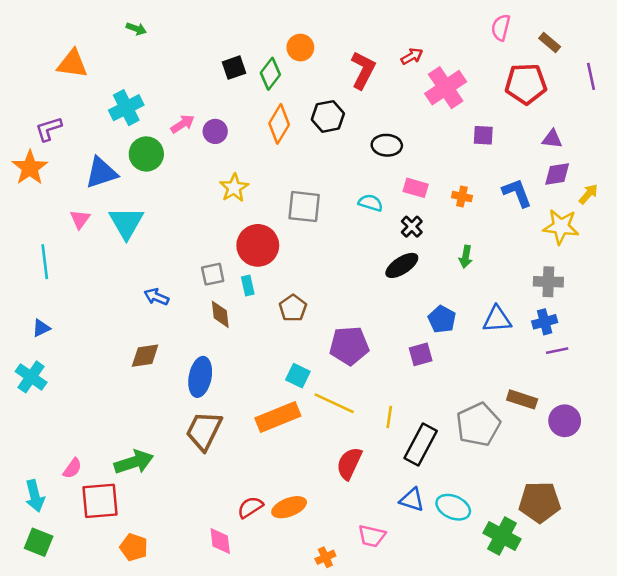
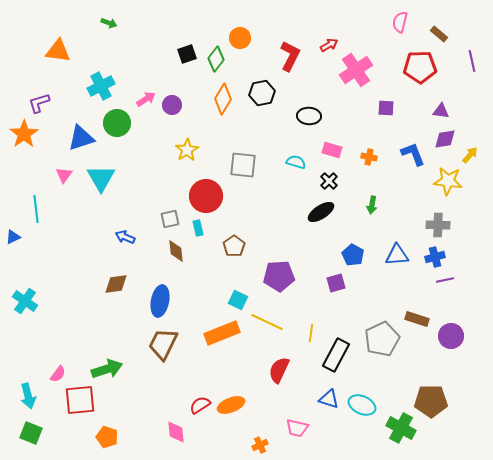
blue triangle: (41, 328) -> (13, 237), moved

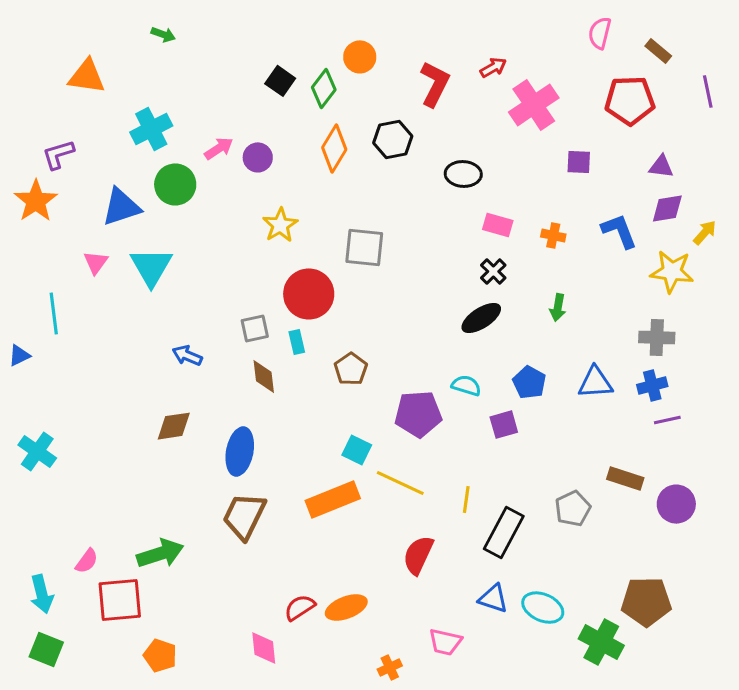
black square: (187, 54) -> (280, 81), turned -36
cyan semicircle: (296, 162) -> (466, 386), moved
gray pentagon: (382, 339) -> (573, 509), size x0.7

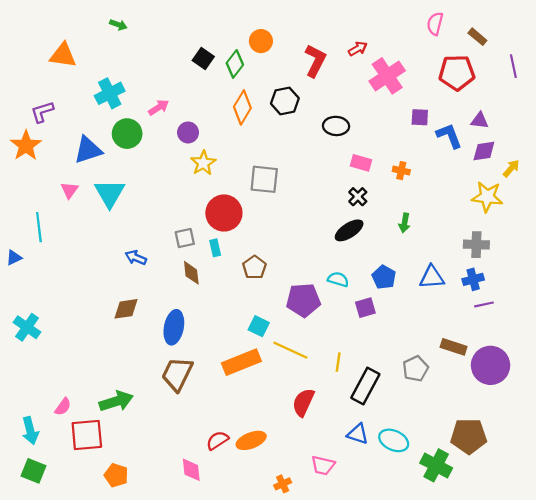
purple circle: (258, 157) -> (188, 132), moved
blue L-shape: (619, 231) -> (449, 136), moved
purple circle: (676, 504) -> (491, 365), size x1.4

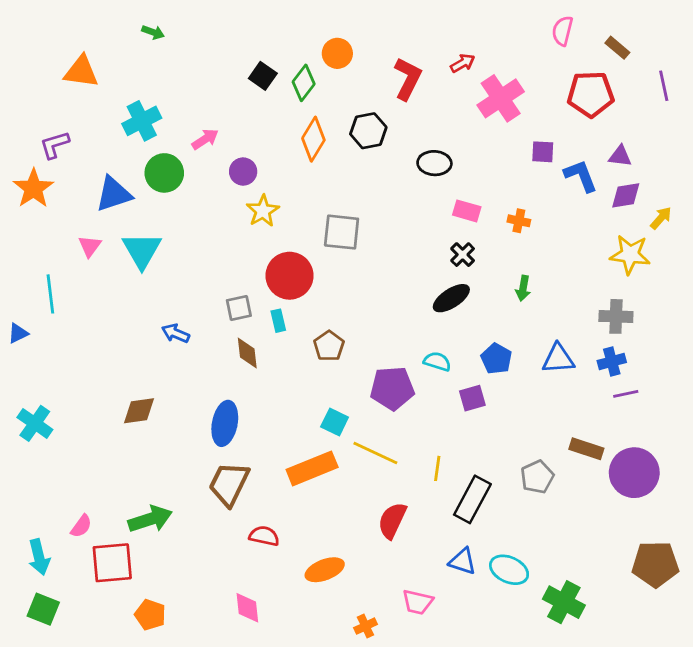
brown diamond: (126, 309) -> (139, 411), moved
brown pentagon: (469, 436) -> (655, 564), moved
red semicircle: (217, 440) -> (264, 536), moved, turned 45

